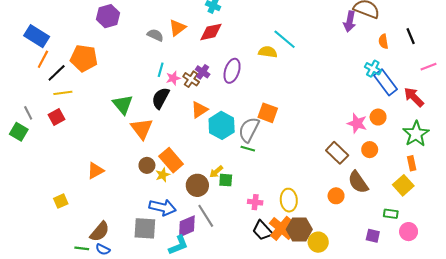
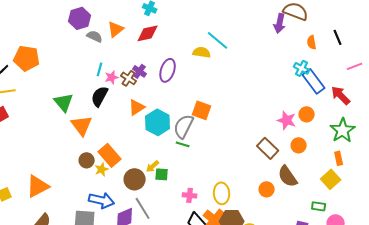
purple hexagon: (108, 16) -> (80, 18), moved
orange triangle: (95, 171) -> (38, 186), moved, size x1.4

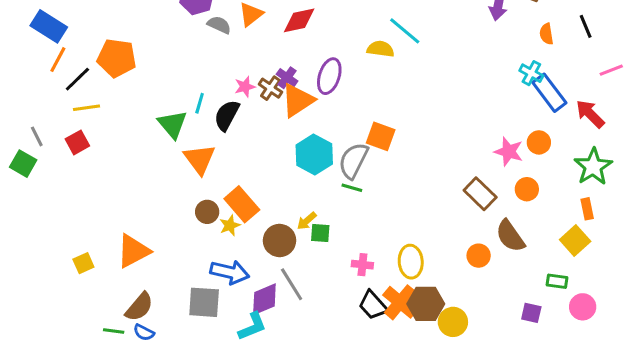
cyan line: (100, 69) -> (200, 103), moved
orange triangle: (137, 107) -> (298, 100), moved, size x1.4

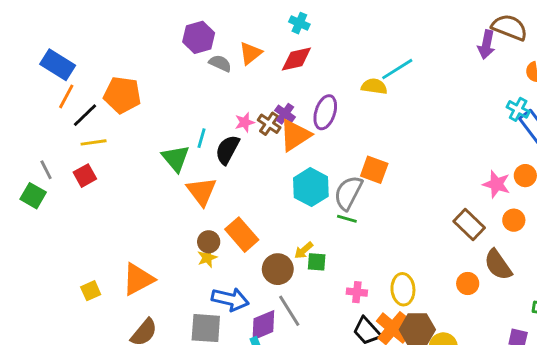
cyan line: (405, 31) -> (397, 69), turned -72
yellow star: (230, 225) -> (207, 258), moved

